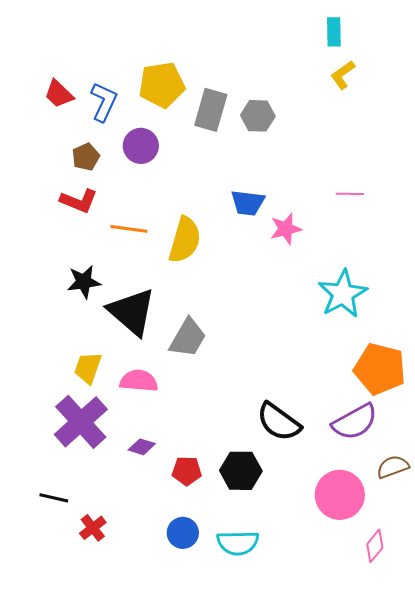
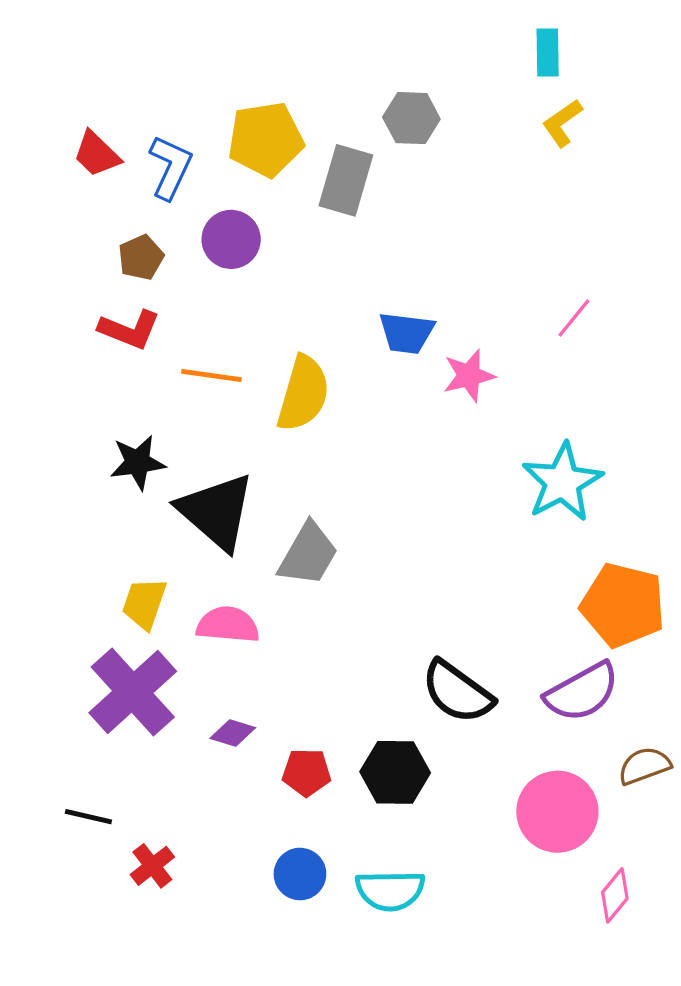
gray hexagon: (258, 116) -> (411, 118), moved
pink line: (350, 194) -> (574, 318), turned -52

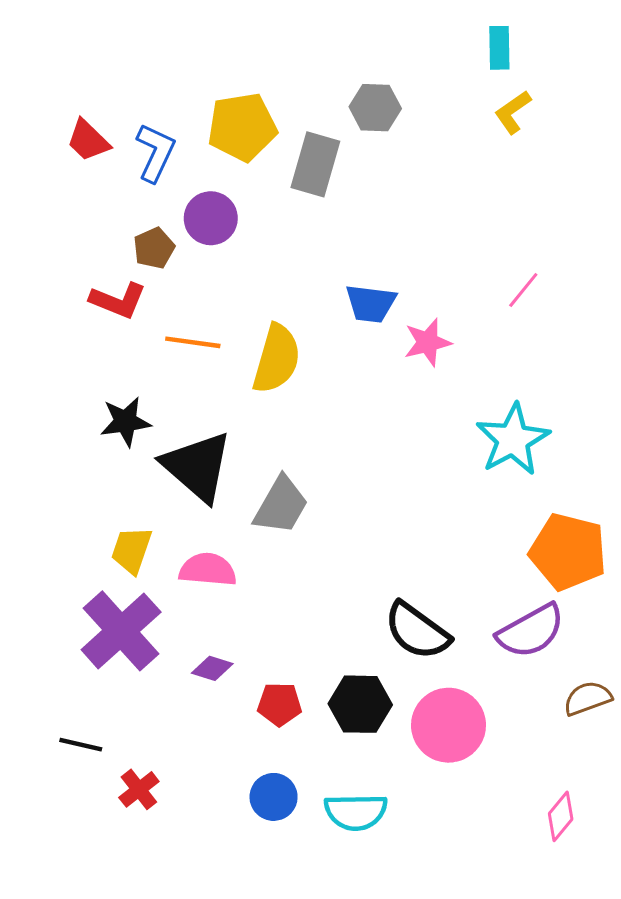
brown pentagon: (141, 257) -> (154, 248), moved
pink circle: (557, 812) -> (449, 725), moved

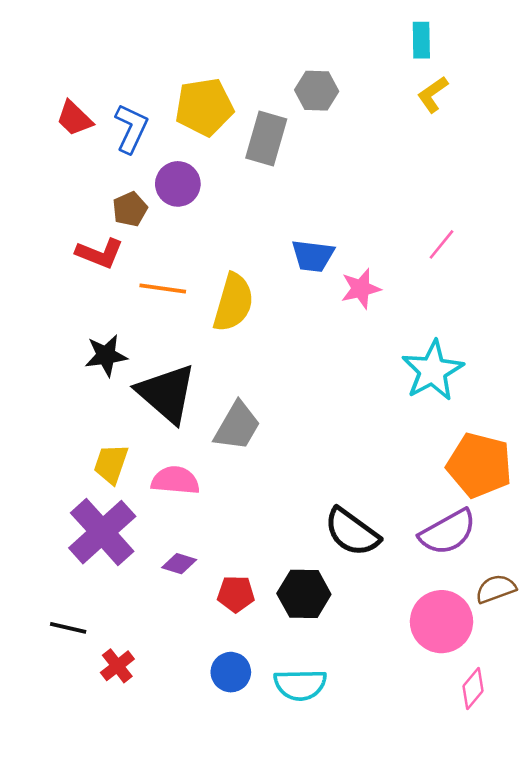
pink circle: (449, 725) -> (441, 622), moved

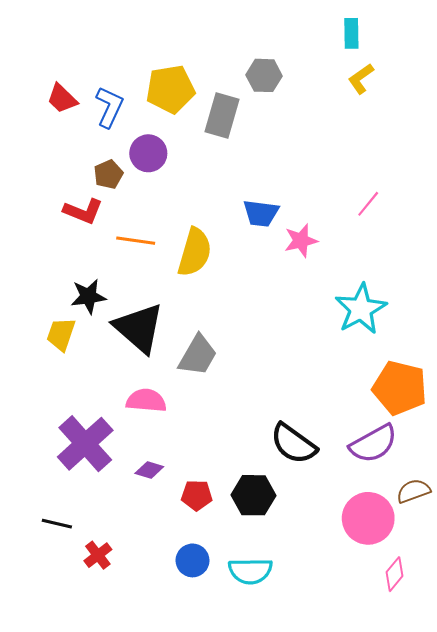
yellow trapezoid: (111, 464) -> (61, 334), moved

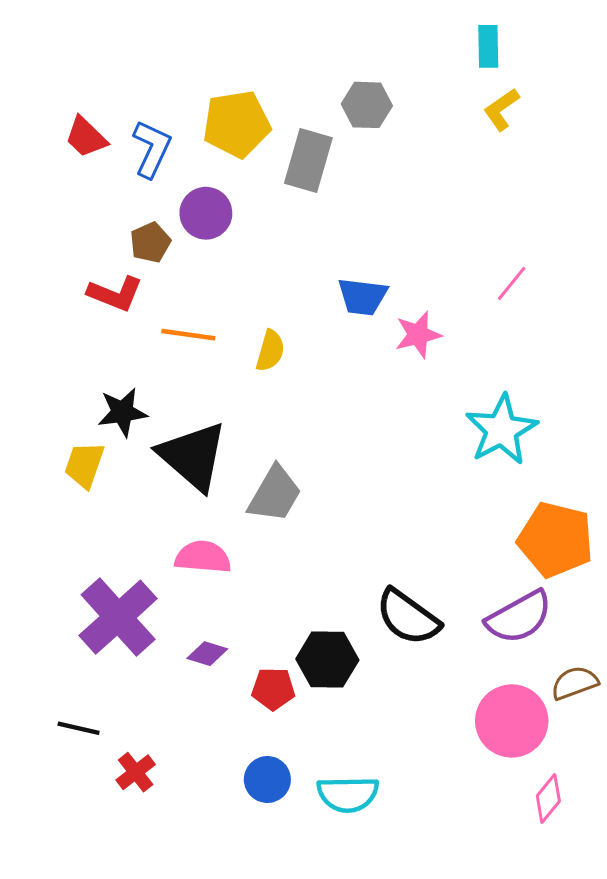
yellow semicircle: (195, 252) -> (270, 351), size x0.6
black hexagon: (254, 495) -> (327, 660), moved

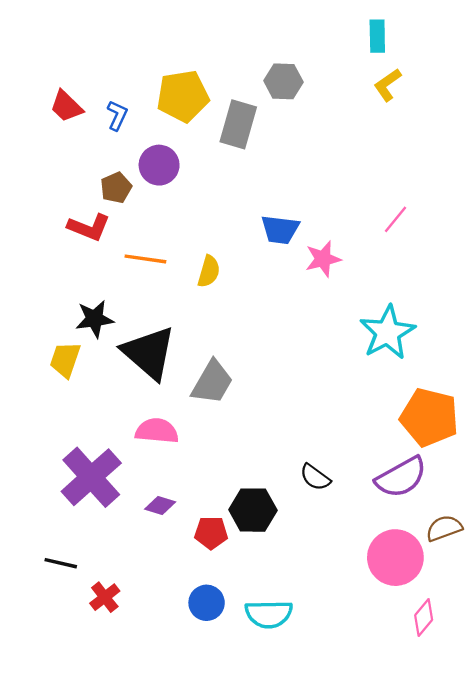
blue L-shape: (152, 149) -> (117, 115), size x0.7
black semicircle: (408, 617) -> (315, 477), size x0.6

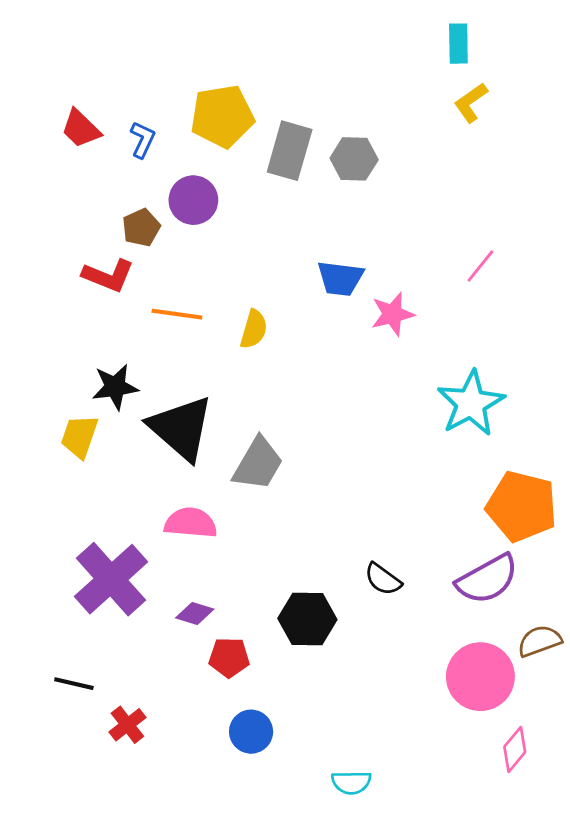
gray hexagon: (283, 81) -> (354, 159), moved
red pentagon: (211, 533) -> (229, 657), moved
cyan semicircle: (269, 614) -> (351, 782), moved, size x0.7

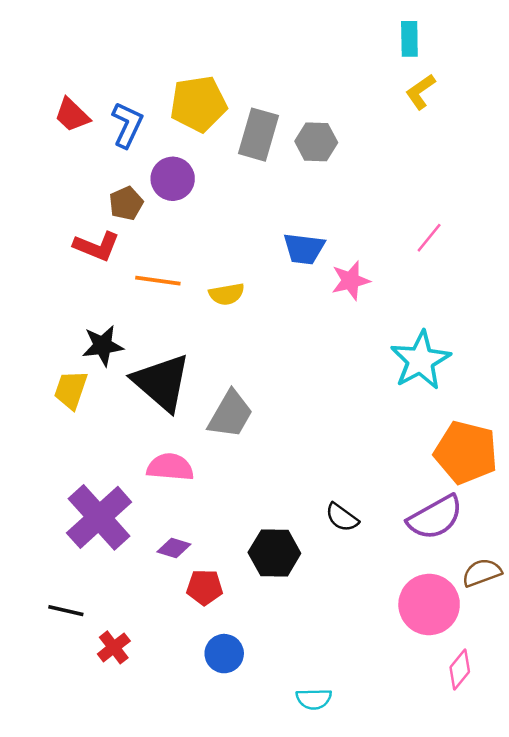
blue L-shape: (143, 140) -> (127, 125), size x1.4
yellow semicircle: (254, 329) -> (227, 294), turned 64

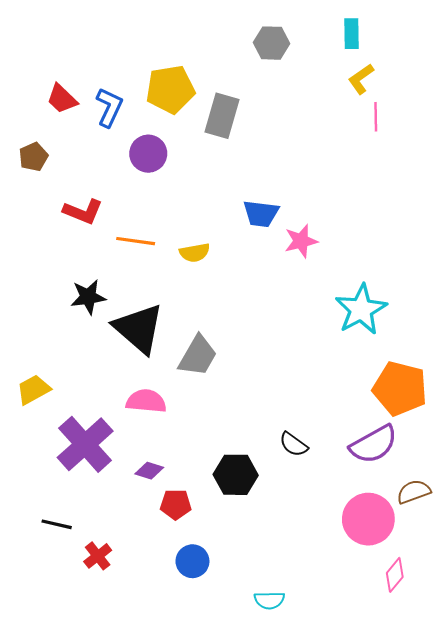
gray hexagon: (316, 142) -> (271, 43), moved
brown pentagon: (126, 203) -> (33, 157), moved
pink line: (429, 238) -> (376, 117), moved, turned -40
yellow trapezoid: (71, 390) -> (33, 390), moved, turned 42

